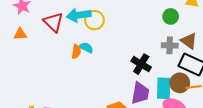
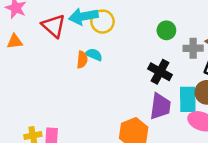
green circle: (171, 16) -> (166, 30), moved

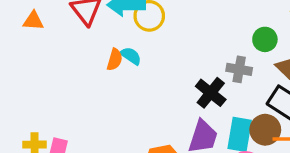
green circle: (166, 30) -> (265, 39), moved
gray cross: (193, 48) -> (239, 69), moved

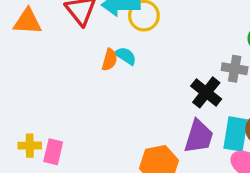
orange triangle: (33, 21) -> (28, 21), size x1.4

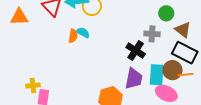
yellow cross: (30, 146) -> (33, 85), moved

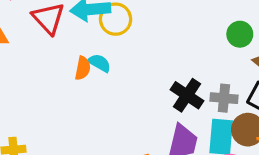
gray cross: (152, 34) -> (224, 98), moved

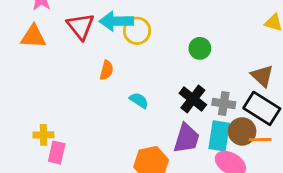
green circle: (240, 34) -> (200, 48), moved
cyan semicircle: (99, 63) -> (139, 100), moved

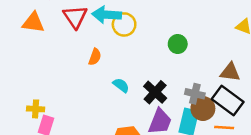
brown triangle: (262, 76) -> (230, 72), turned -40
black cross: (193, 99) -> (155, 92), moved
brown circle: (242, 131) -> (203, 108), moved

